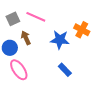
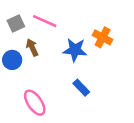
pink ellipse: (19, 70) -> (35, 103), moved

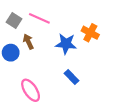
gray square: (16, 24) -> (14, 21), turned -32

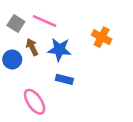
blue star: (66, 44) -> (59, 50), moved
blue rectangle: (71, 77) -> (64, 79), moved, turned -32

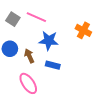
brown arrow: (32, 47) -> (29, 56), moved

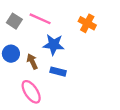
orange cross: (83, 30) -> (87, 23), moved

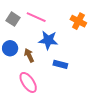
blue rectangle: (58, 72) -> (60, 64), moved

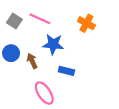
pink ellipse: (28, 82) -> (44, 93), moved

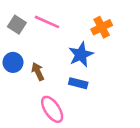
orange cross: (86, 23) -> (102, 27), turned 35
blue star: (53, 44) -> (81, 55), moved, turned -30

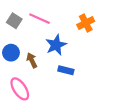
blue star: (81, 55) -> (56, 45), moved
pink ellipse: (52, 109) -> (20, 89), moved

